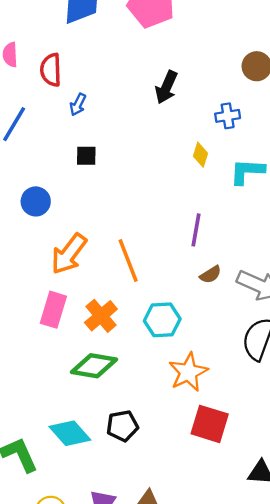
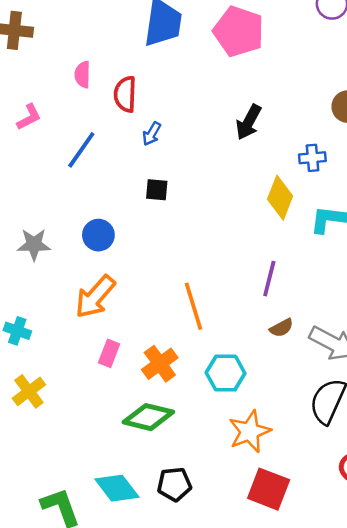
yellow diamond: (200, 155) -> (280, 198), size x1.6
orange arrow: (69, 254) -> (95, 297), moved
pink rectangle: (53, 310) -> (109, 353), size x0.7

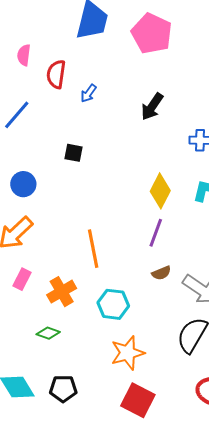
blue arrow: (152, 134) -> (89, 93), moved
yellow diamond: (280, 198) -> (160, 191), moved
green diamond: (148, 417) -> (48, 333), size x0.6

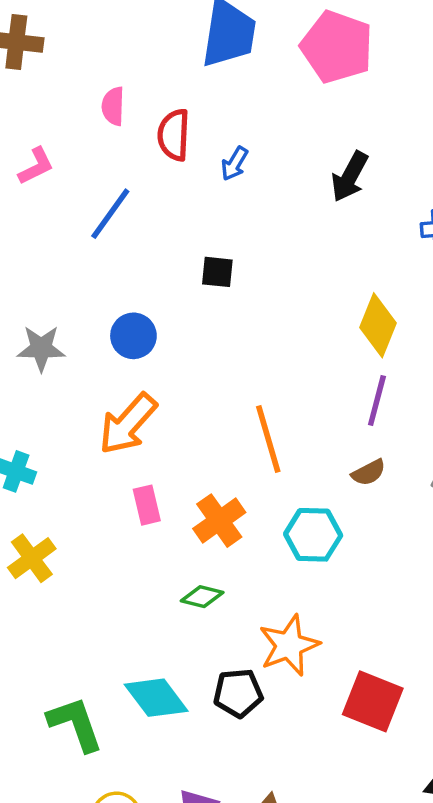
brown semicircle: (161, 273) -> (369, 473), moved
pink rectangle: (22, 279) -> (147, 505), turned -35
orange star: (128, 353) -> (289, 645), moved

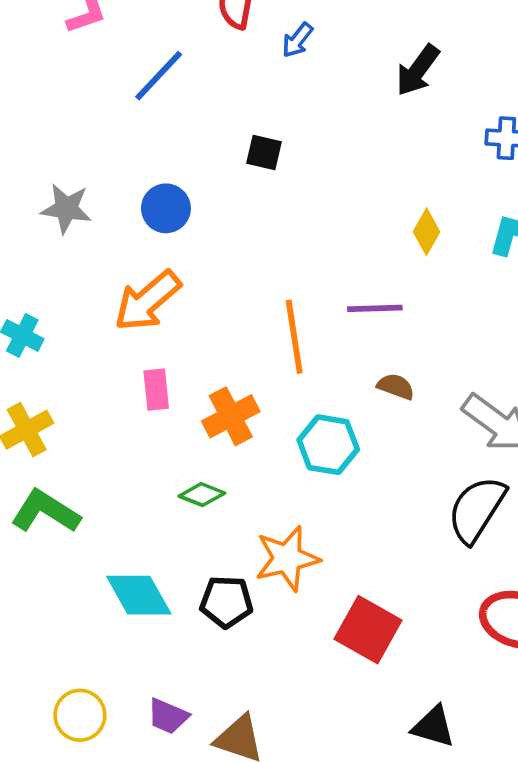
yellow diamond: (378, 325) -> (427, 232), size x0.7
purple line: (377, 401) -> (375, 308), moved, turned 66
brown semicircle: (369, 473) -> (396, 387), turned -140
green L-shape: (75, 724) -> (45, 512), moved, turned -46

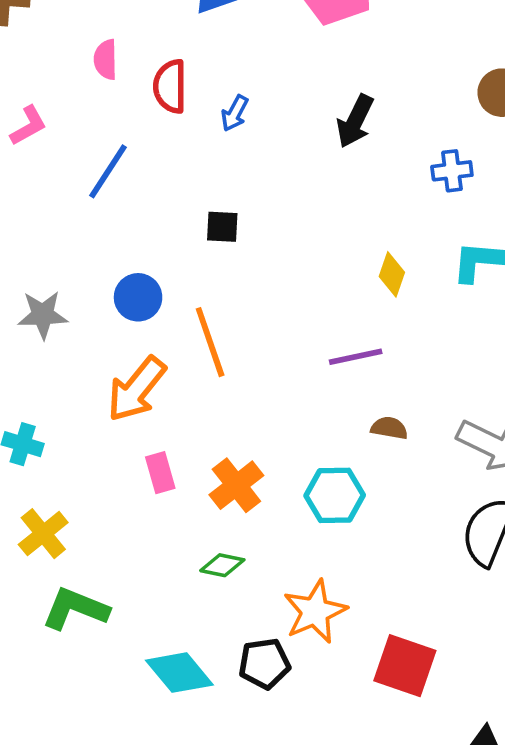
orange line: (294, 337) -> (210, 342), moved

